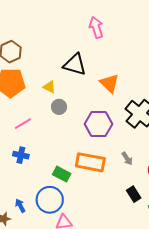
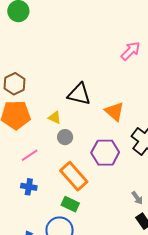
pink arrow: (96, 27) -> (131, 51), moved, turned 65
gray arrow: (127, 159) -> (137, 198), moved
orange rectangle: (90, 162) -> (74, 176), moved, turned 40

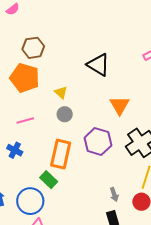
black triangle: (79, 94) -> (98, 65), moved
orange rectangle: (74, 176) -> (61, 154), turned 36

